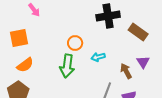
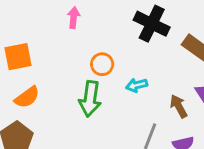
pink arrow: (34, 10) -> (74, 18), moved, turned -136
black cross: (108, 16) -> (152, 24), turned 35

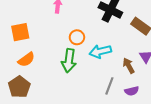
cyan arrow: (137, 85) -> (100, 51), size x1.5

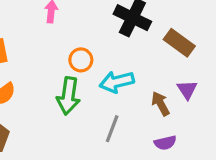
gray line: (109, 86) -> (112, 129), moved

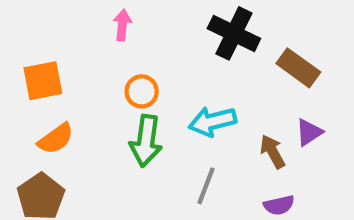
orange circle: (81, 60) -> (142, 91), moved
purple triangle: (187, 90) -> (309, 132), turned 30

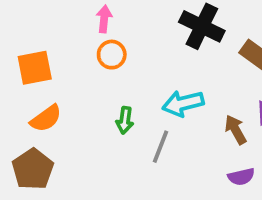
orange circle: (142, 91) -> (112, 55), moved
green arrow: (146, 141) -> (125, 120), size x0.6
gray line: (206, 186) -> (160, 147), moved

